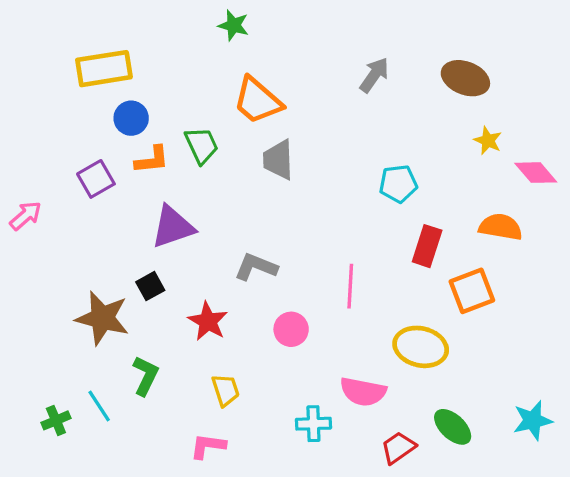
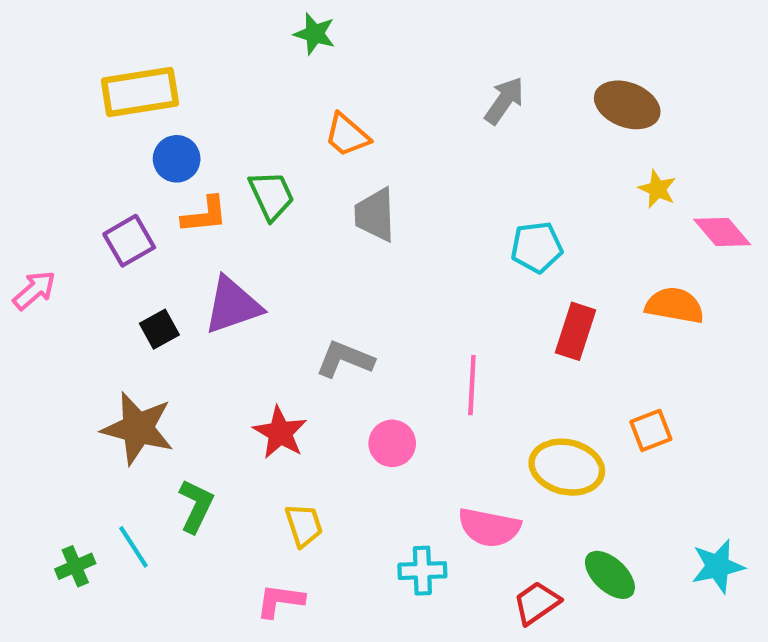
orange trapezoid: (257, 101) -> (347, 135), size x0.7
black square: (150, 286) -> (159, 329), moved
orange square: (472, 291) -> (651, 430), moved, size x0.7

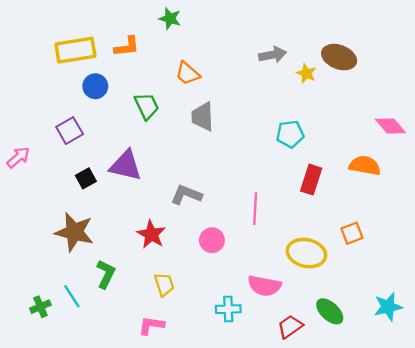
gray arrow: (504, 101) -> (273, 55), turned 44
yellow star: (657, 189) -> (306, 73), moved
orange L-shape: (205, 215) -> (127, 47), moved
purple triangle: (233, 305) -> (126, 166), turned 32

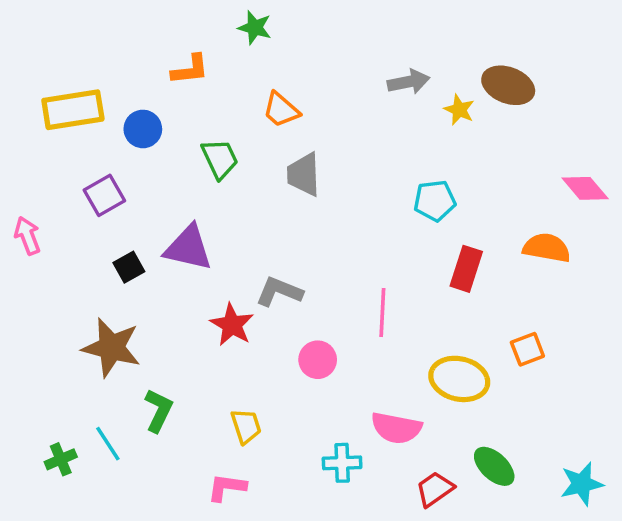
yellow rectangle: (75, 50) -> (73, 110), moved
pink arrow: (18, 157) -> (27, 236), turned -70
red star: (151, 234) -> (232, 325), moved
cyan star: (388, 307) -> (582, 484), moved

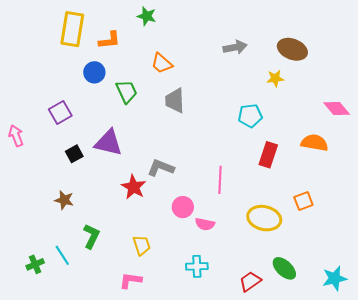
yellow rectangle: (73, 110) -> (72, 29), moved, turned -72
yellow star: (459, 110) -> (275, 78), moved, turned -30
blue circle: (143, 129) -> (94, 72), moved
brown star: (111, 347) -> (64, 200), size x0.6
pink semicircle: (396, 428) -> (205, 224), moved, size x0.7

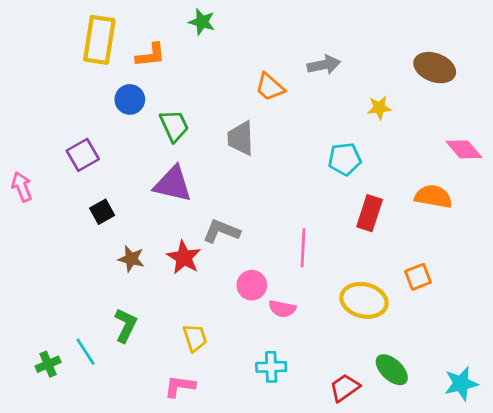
brown ellipse: (292, 49) -> (435, 68), moved
orange trapezoid: (162, 63) -> (270, 87), moved
purple triangle: (108, 143) -> (173, 184), moved
brown star: (64, 200) -> (131, 259), moved

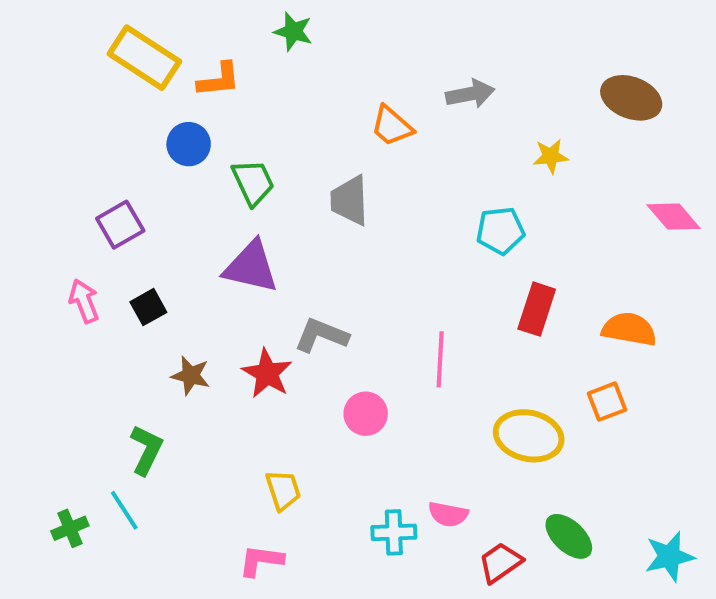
yellow rectangle: (99, 40) -> (144, 58), turned -66
pink arrow: (22, 187) -> (84, 301), moved
orange semicircle: (433, 196) -> (629, 329), moved
pink semicircle: (282, 309) -> (448, 514), moved
green L-shape: (126, 325) -> (146, 450), moved

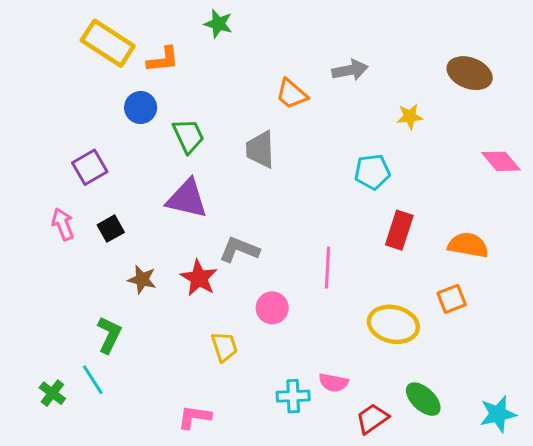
yellow trapezoid: (283, 490) -> (224, 347), moved
green cross: (70, 528) -> (52, 393), turned -30

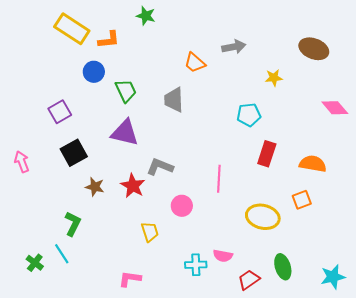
pink arrow: (63, 224) -> (22, 162), moved
black square: (111, 229) -> (74, 153), size x1.5
green ellipse: (423, 399) -> (283, 267), turned 30

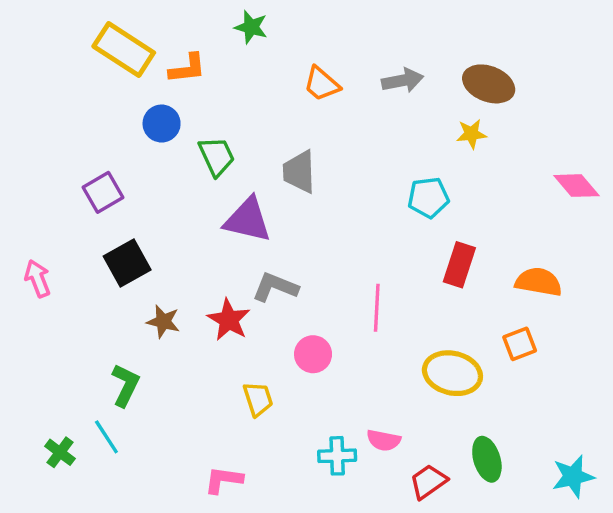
brown ellipse: (314, 49) -> (489, 84), moved
orange trapezoid: (195, 63) -> (322, 84), moved
purple triangle: (125, 133) -> (248, 220), moved

